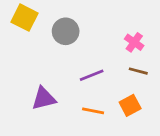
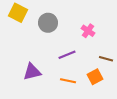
pink cross: (134, 42) -> (88, 31), moved
brown line: (138, 71) -> (106, 59), moved

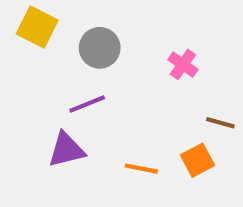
purple line: (67, 55) -> (87, 104), moved

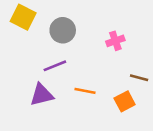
pink cross: (183, 64) -> (115, 41), turned 36
orange line: (141, 169) -> (85, 91), moved

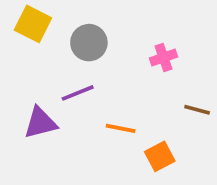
purple triangle: (42, 95) -> (40, 123), moved
orange square: (125, 101) -> (160, 156), moved

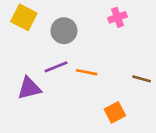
pink cross: (164, 58) -> (117, 17), moved
orange line: (121, 128) -> (87, 72), moved

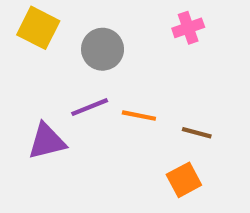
brown line: (142, 79) -> (197, 133), moved

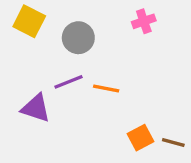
brown line: (197, 133) -> (173, 143), moved
purple triangle: (47, 141) -> (36, 108), turned 32

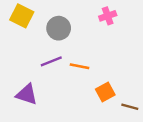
purple triangle: (36, 108) -> (27, 94), moved
orange square: (141, 138) -> (105, 92), moved

